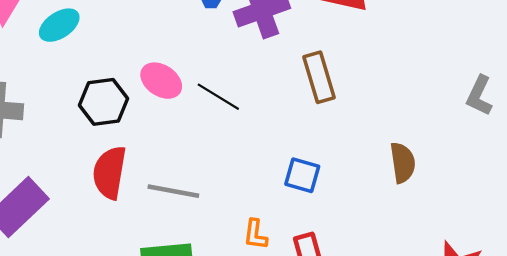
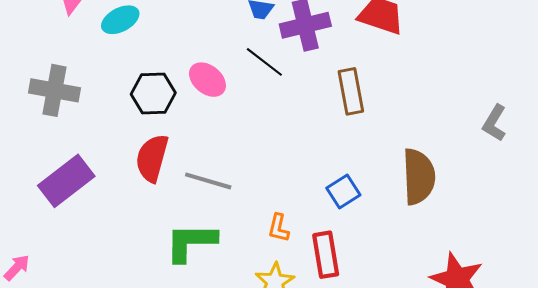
black line: (218, 97) -> (264, 62), moved
brown semicircle: (403, 163) -> (419, 177), size x1.5
blue square: (302, 175) -> (343, 192), moved, turned 36

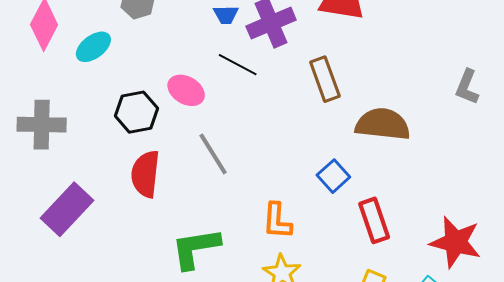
brown semicircle: (419, 177) -> (383, 124), moved, turned -72
gray line: (208, 181) -> (213, 154), moved, turned 51
orange L-shape: (279, 228) -> (277, 221), size x1.4
red rectangle: (326, 255) -> (374, 220), moved

